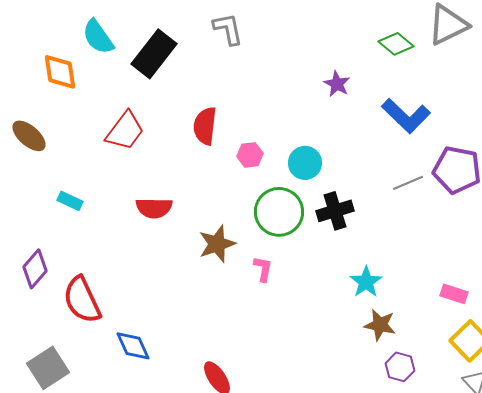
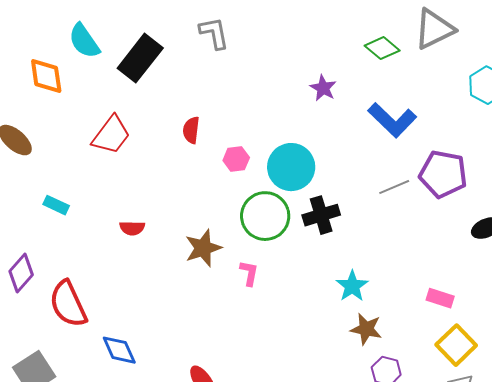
red semicircle: (205, 126) -> (191, 130), size x0.7
cyan circle: (305, 163) -> (291, 167), size x1.4
red semicircle: (154, 208) -> (132, 228), moved, size x0.7

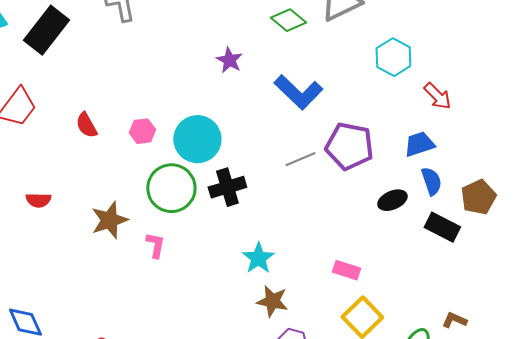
red semicircle: (191, 130) -> (86, 125), moved, turned -36

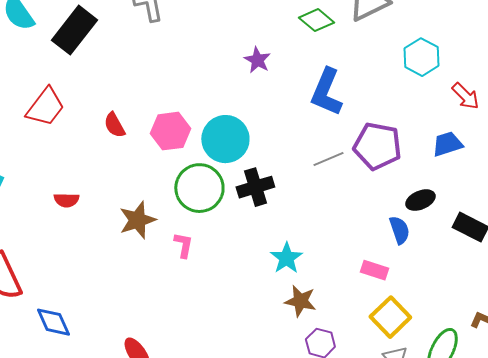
blue L-shape: (298, 92) -> (326, 92), turned 69
pink hexagon: (142, 131) -> (170, 131), size x1.5
blue semicircle: (431, 181) -> (399, 230), moved

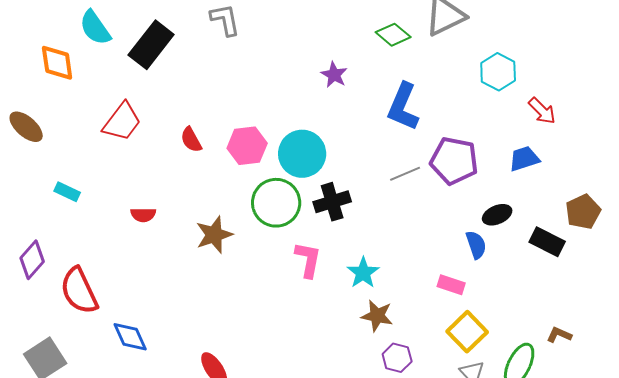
pink L-shape: (183, 245) -> (308, 260), moved, size x1.4

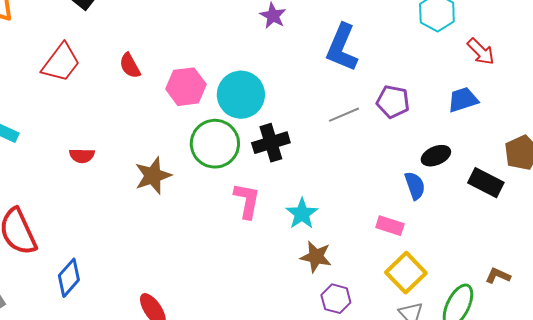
red semicircle: (191, 140) -> (130, 66), moved
purple pentagon: (454, 161) -> (393, 102), size x0.7
blue diamond: (130, 337) -> (69, 278), turned 66

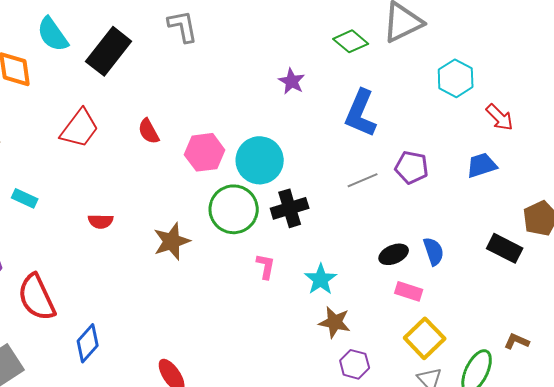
black ellipse: (436, 156) -> (394, 254), moved
pink L-shape: (247, 201) -> (266, 266), size x0.7

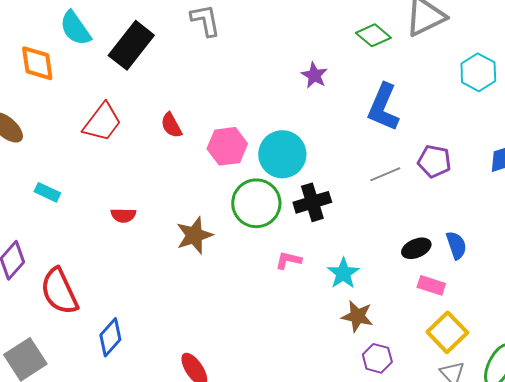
pink L-shape: (266, 266) -> (288, 260), turned -88

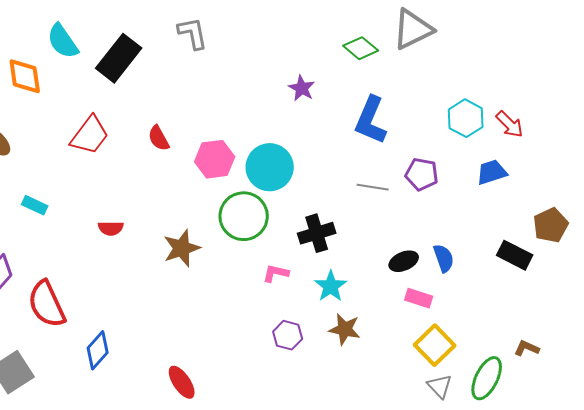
cyan hexagon: (478, 72) -> (466, 118), moved
gray line: (385, 174) -> (373, 187), turned 32
black cross: (312, 202) -> (317, 233), moved
purple hexagon: (377, 358) -> (288, 335), moved

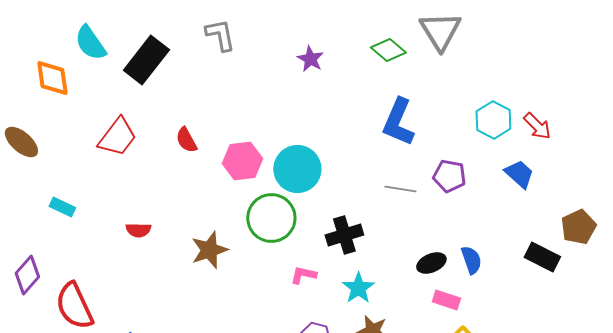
gray triangle: (413, 29) -> (440, 31), turned -36
purple star: (302, 88) -> (310, 59), moved
blue trapezoid: (492, 172) -> (519, 174), turned 60

